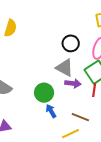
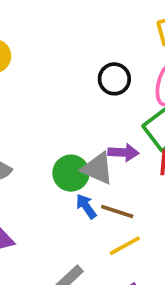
gray triangle: (65, 68) -> (98, 168), moved
brown line: (80, 117) -> (117, 211), moved

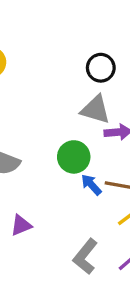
gray triangle: (98, 168) -> (95, 110), moved

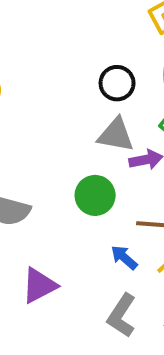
blue arrow: (91, 185) -> (124, 257), moved
purple triangle: (21, 225) -> (39, 285), size x1.4

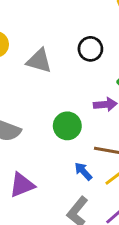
gray triangle: (116, 135) -> (39, 61), moved

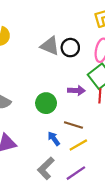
gray triangle: (39, 61) -> (50, 46), moved

